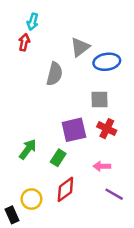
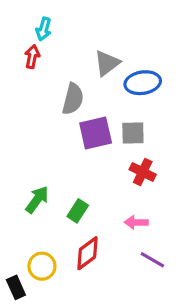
purple square: (74, 130) -> (96, 133), moved

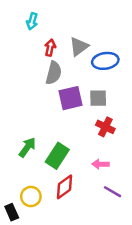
red arrow: (32, 57) -> (50, 48), moved
green rectangle: (78, 211) -> (57, 156), size x1.5

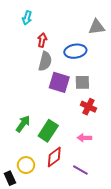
gray triangle: (79, 46) -> (97, 27), moved, turned 30
blue ellipse: (105, 61) -> (75, 51), moved
purple square: (70, 98) -> (59, 82), turned 30
purple line: (112, 192) -> (80, 170), moved

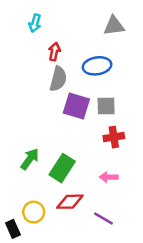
gray triangle: (97, 27) -> (114, 26), moved
red cross: (88, 107) -> (114, 137), turned -35
red diamond: (54, 157) -> (70, 202), turned 35

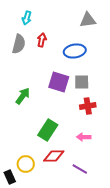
gray semicircle: (58, 79) -> (19, 44), moved
green arrow: (30, 159) -> (23, 96), moved

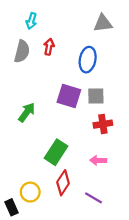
blue ellipse: (75, 51) -> (88, 60), turned -70
red diamond: (54, 156) -> (63, 183), turned -55

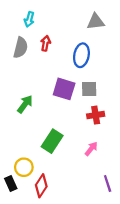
pink arrow: (98, 160) -> (91, 149), turned 128
red diamond: (63, 183) -> (41, 186), moved
yellow circle: (30, 192) -> (24, 167), moved
purple line: (93, 198) -> (108, 184), moved, turned 42
black rectangle: (11, 207) -> (11, 184), moved

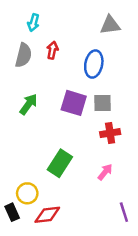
green arrow: (25, 104) -> (28, 104), moved
red diamond: (41, 186) -> (47, 215), turned 50

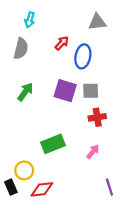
red arrow: (52, 50) -> (62, 43), moved, turned 32
green rectangle: (60, 163) -> (53, 144), turned 35

